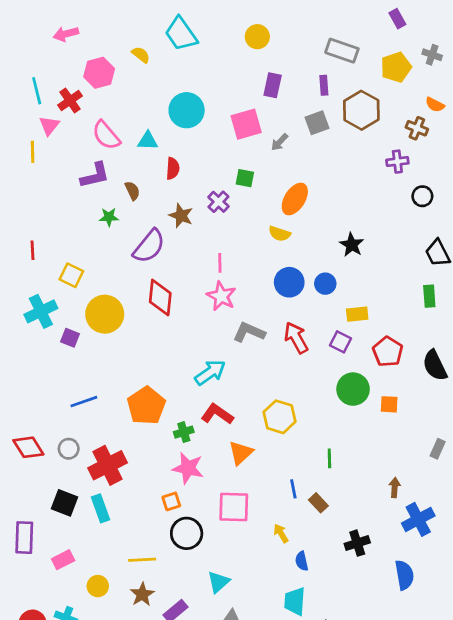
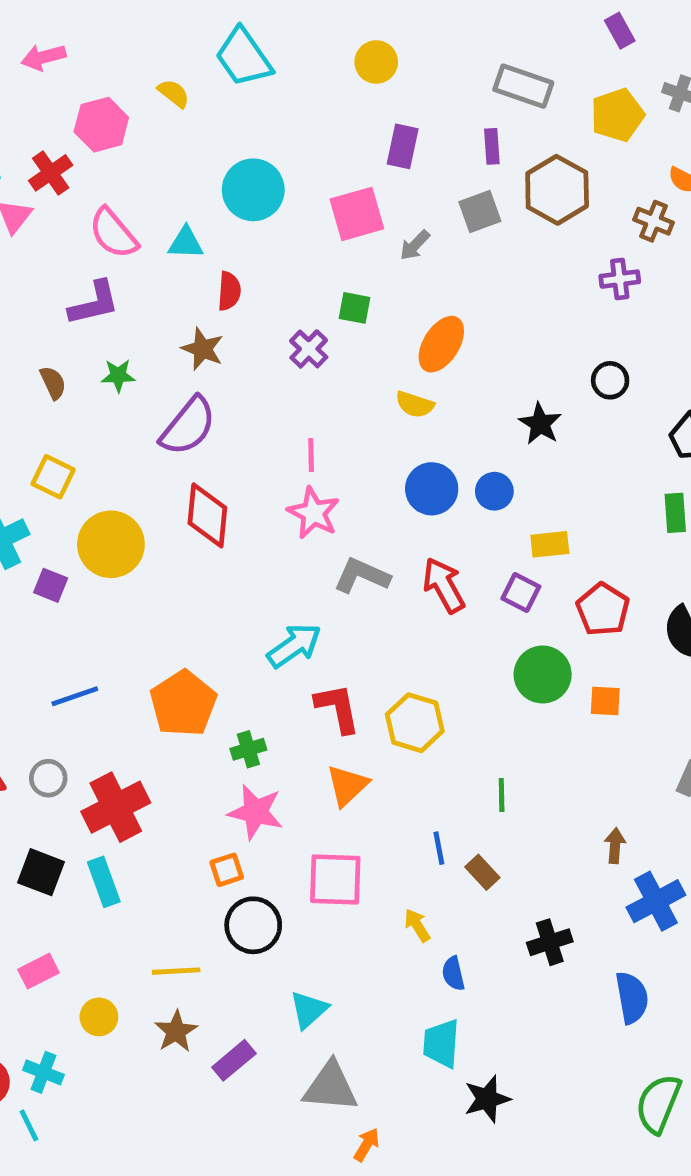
brown semicircle: (132, 191) -> (53, 383), moved
black circle: (422, 196) -> (610, 380), moved
brown star: (181, 216) -> (203, 349), moved
red L-shape: (217, 414) -> (338, 708), moved, turned 44

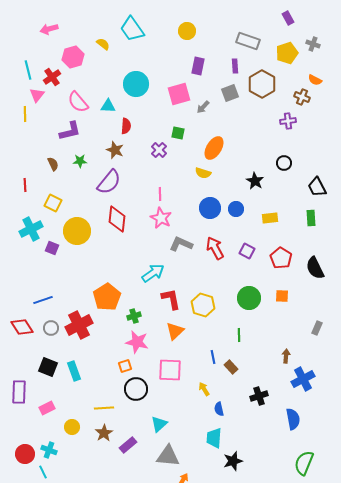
yellow rectangle: (550, 544) -> (270, 218), moved
green circle: (543, 674) -> (249, 298), moved
blue line: (75, 696) -> (43, 300), moved
red cross: (116, 807) -> (79, 325), moved

